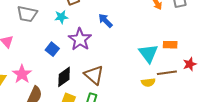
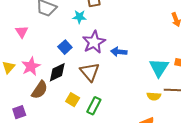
blue arrow: (105, 21) -> (119, 52), moved, turned -49
brown triangle: (94, 75) -> (90, 72), moved
black diamond: (64, 77) -> (57, 72), moved

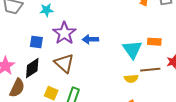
blue square: (65, 47) -> (36, 42), turned -32

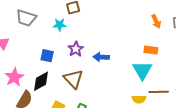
purple star: (64, 33) -> (76, 49), size x0.7
orange rectangle: (154, 42) -> (151, 50), moved

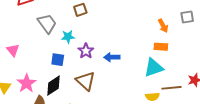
gray trapezoid: (26, 18) -> (47, 24), moved, turned -140
orange arrow: (156, 21) -> (163, 26), moved
cyan star: (60, 25) -> (68, 37), moved
cyan triangle: (142, 70) -> (154, 68), turned 45

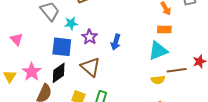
blue arrow: (112, 57) -> (116, 42), turned -70
blue square: (58, 60) -> (62, 47), size x1.5

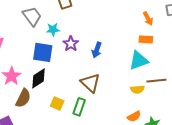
brown triangle: (90, 67) -> (90, 83), moved

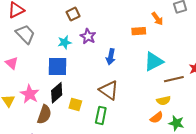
gray trapezoid: (32, 16) -> (25, 34), moved
orange rectangle: (146, 39) -> (139, 31), moved
purple star: (71, 44) -> (88, 36), moved
yellow semicircle: (137, 89) -> (164, 101), moved
yellow square: (57, 104) -> (75, 104), moved

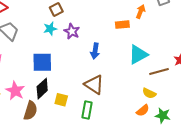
orange arrow: (157, 19) -> (141, 12), turned -120
cyan star: (65, 42) -> (50, 29), moved
yellow semicircle: (164, 101) -> (149, 93), turned 40

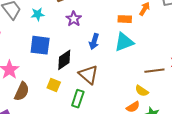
cyan star: (50, 29) -> (38, 14), moved
cyan triangle: (138, 55) -> (124, 42), moved
black diamond: (42, 89) -> (64, 60), moved

